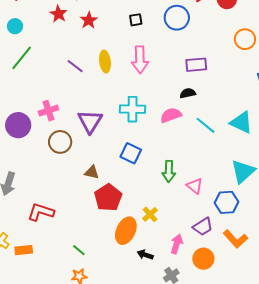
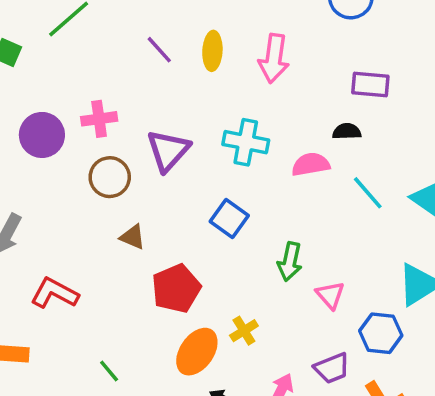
brown triangle: (92, 172) -> (133, 237), moved

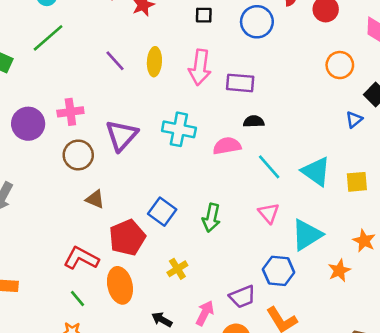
purple rectangle: (370, 85) -> (240, 83), moved
blue square: (229, 218) -> (162, 212), moved
red L-shape: (55, 293) -> (81, 258), moved
pink triangle: (330, 295) -> (269, 213), moved
orange ellipse: (197, 352) -> (120, 285), moved, turned -48

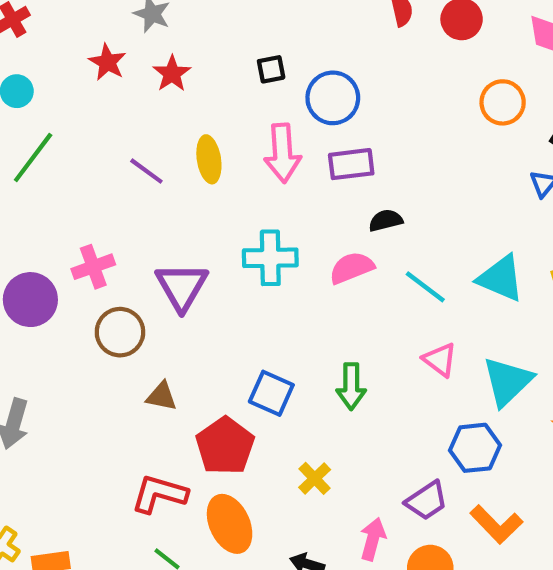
blue circle: (257, 22) -> (333, 98), moved

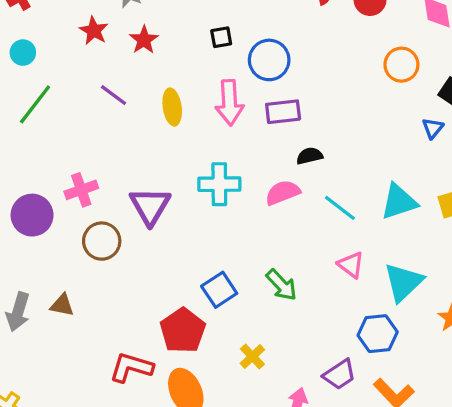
purple line: (146, 171) -> (114, 95), moved
cyan triangle: (501, 278) -> (399, 202), turned -42
green arrow: (351, 386) -> (282, 285), turned -44
blue square: (271, 393) -> (219, 290), turned 32
brown triangle: (161, 396) -> (62, 305), moved

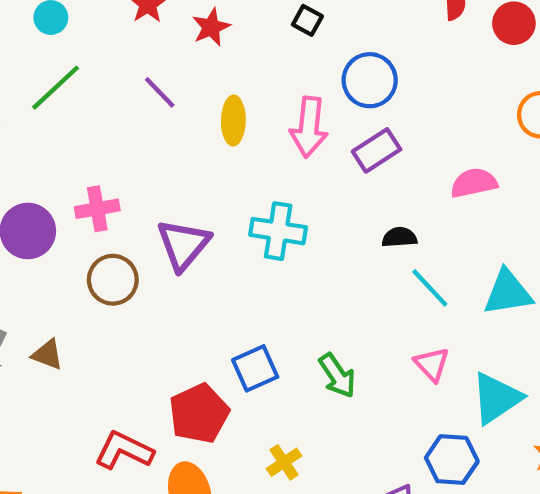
black square: (221, 37) -> (307, 20), moved, turned 30
purple rectangle: (283, 112) -> (377, 150), turned -36
black semicircle: (310, 156) -> (399, 237), moved
pink semicircle: (283, 193) -> (474, 183), moved

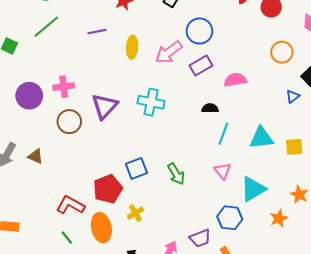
purple line: (160, 92) -> (97, 32), turned -60
pink arrow: (309, 127) -> (169, 52), turned 44
pink semicircle: (474, 183) -> (235, 80), moved
cyan line: (430, 288) -> (223, 134), turned 60
yellow cross: (284, 462) -> (135, 213), moved

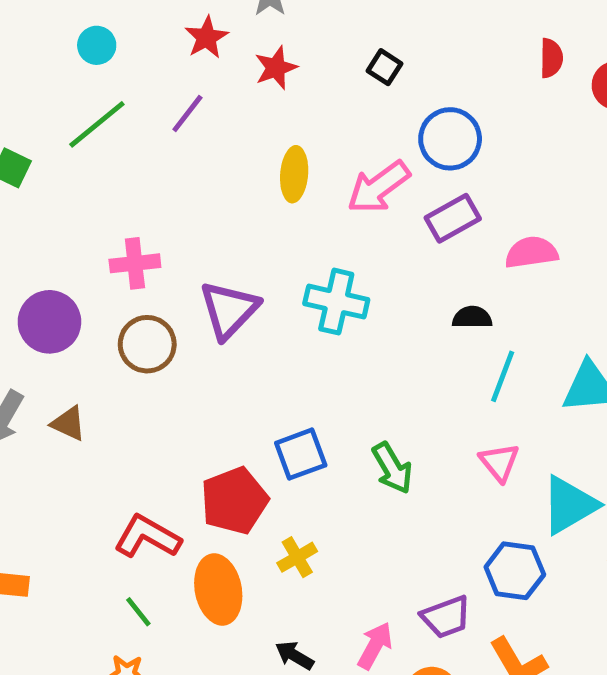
purple line: (97, 32) -> (187, 113), moved, turned -42
purple circle: (29, 96) -> (49, 322), moved

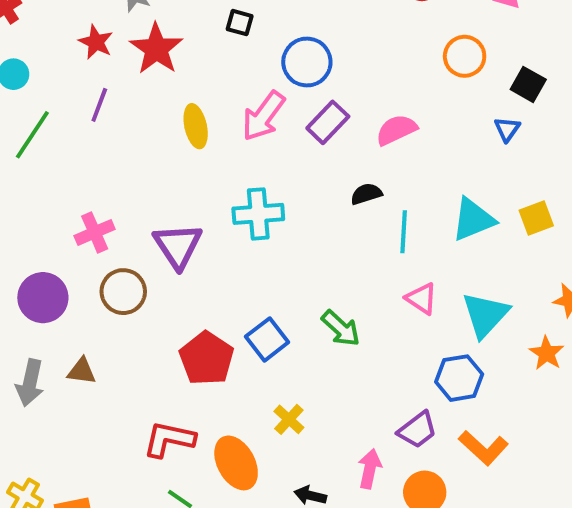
red star: (276, 68) -> (156, 49), size x1.5
red pentagon: (234, 501) -> (207, 358), moved

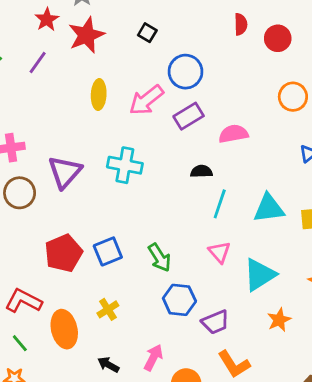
orange star: (547, 353) -> (279, 320), moved
blue hexagon: (459, 378) -> (179, 300), moved
purple trapezoid: (417, 430) -> (215, 322), moved

